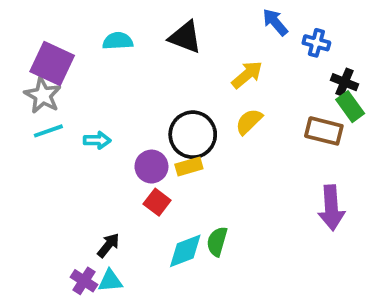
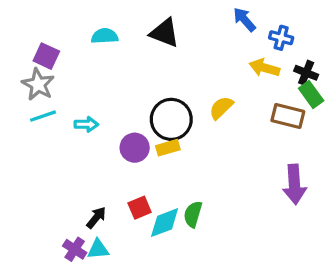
purple square: (52, 63) -> (46, 56), size x0.7
yellow arrow: (247, 75) -> (264, 68), moved, turned -124
red square: (157, 202) -> (140, 208), moved, turned 30

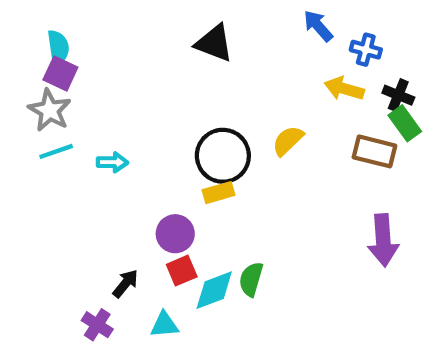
cyan semicircle: (105, 36) -> (58, 47), moved, turned 85
purple circle: (135, 148) -> (175, 234), moved
cyan triangle: (98, 249) -> (164, 325), moved

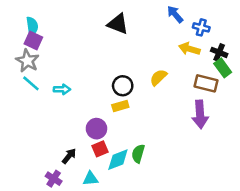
cyan line: (56, 151) -> (31, 83), turned 60
black circle: (223, 156) -> (123, 86), size x0.7
purple arrow: (383, 240) -> (200, 114), moved

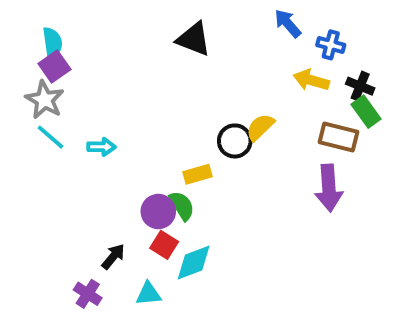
purple square: (33, 40) -> (54, 66), turned 30
black circle: (123, 86) -> (235, 141), moved
red square: (100, 149) -> (164, 245), turned -35
green semicircle: (138, 154) -> (182, 206), moved, turned 132

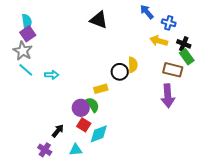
yellow semicircle: (260, 127) -> (133, 65), turned 133

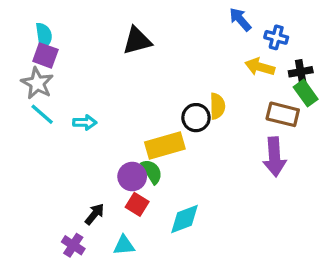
black triangle: (99, 20) -> (137, 41), moved, turned -36
purple square: (28, 34) -> (45, 55), turned -35
black cross: (184, 44) -> (301, 72), turned -32
yellow rectangle: (101, 89) -> (165, 145), size x1.6
cyan diamond: (99, 134) -> (185, 219), moved

